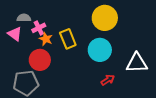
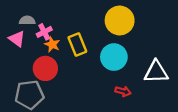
red arrow: (108, 80) -> (123, 91), turned 48

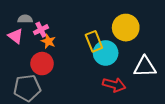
yellow circle: (120, 20) -> (126, 28), moved
yellow rectangle: (77, 44) -> (94, 41), moved
red arrow: (123, 91) -> (114, 85), size x1.5

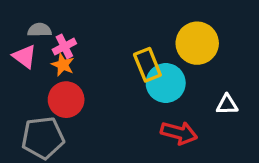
orange star: (48, 41) -> (63, 65), moved
white triangle: (145, 67) -> (227, 105), size x0.6

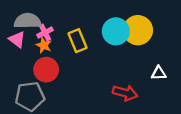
gray semicircle: (40, 30) -> (28, 21), size x1.6
yellow rectangle: (147, 65) -> (77, 41), moved
cyan circle: (166, 83) -> (116, 31), moved

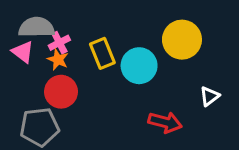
cyan circle: (116, 31) -> (139, 66), moved
white triangle: (159, 73) -> (210, 96), turned -35

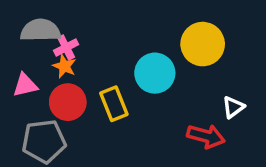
pink triangle: (23, 52) -> (25, 85), moved, turned -50
yellow rectangle: (102, 53) -> (114, 104), moved
red arrow: (165, 122) -> (206, 136), moved

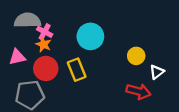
yellow circle: (203, 44) -> (136, 56), moved, size x0.6
pink cross: (66, 47) -> (45, 32), turned -35
cyan circle: (155, 73) -> (90, 36), moved

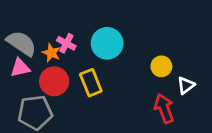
gray semicircle: (27, 20) -> (22, 43), moved, turned 35
pink cross: (45, 32) -> (66, 43), moved
red arrow: (138, 91) -> (164, 108), turned -125

